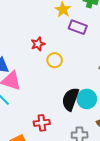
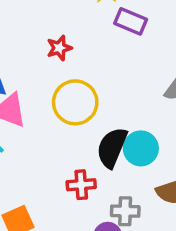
yellow circle: (55, 60) -> (75, 102), moved, size x1.6
red cross: (42, 123) -> (81, 185), moved

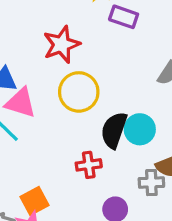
red star: (59, 48) -> (62, 44), size x1.6
gray cross: (125, 211) -> (151, 182), moved

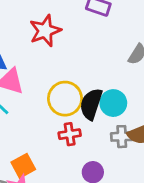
yellow circle: (79, 92) -> (65, 99), moved
gray cross: (151, 182) -> (122, 137), moved

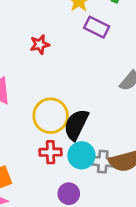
red star: (45, 31) -> (40, 45), size x0.6
cyan circle: (113, 103) -> (81, 155), moved

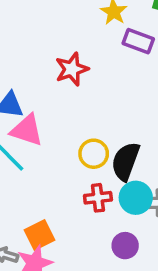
red star: (40, 45) -> (72, 69), size x1.4
yellow circle: (51, 116) -> (94, 154), size x0.7

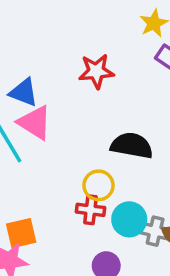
yellow circle: (94, 154) -> (99, 185), moved
black semicircle: (126, 161) -> (132, 146), moved, turned 66

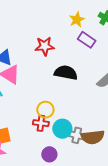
black semicircle: (132, 146) -> (66, 73), moved

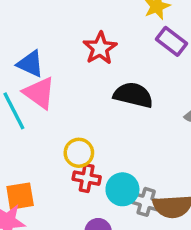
red star: (45, 46) -> (100, 48), turned -30
yellow circle: (45, 110) -> (79, 153), moved

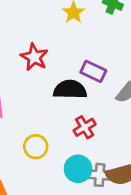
purple rectangle: (172, 41) -> (93, 71), moved
red cross: (87, 178) -> (85, 127), moved, turned -30

